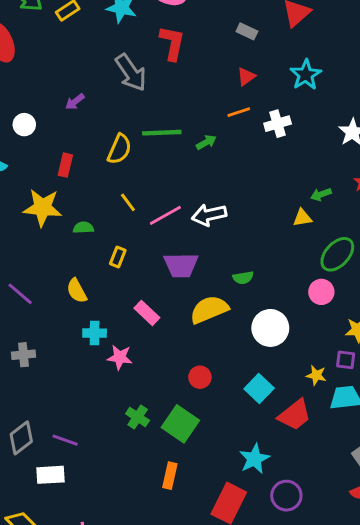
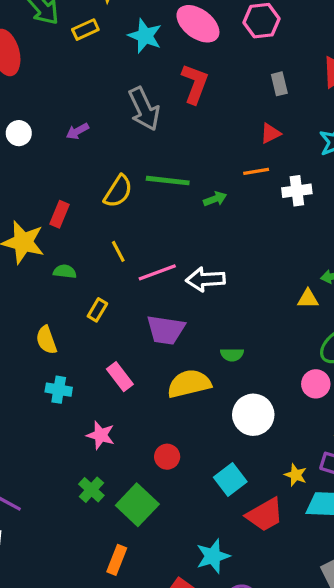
gray rectangle: (247, 31) -> (279, 84), turned 42
white circle: (24, 125) -> (19, 133), moved
red rectangle: (65, 165) -> (59, 214), moved
pink star: (120, 357) -> (101, 435), moved

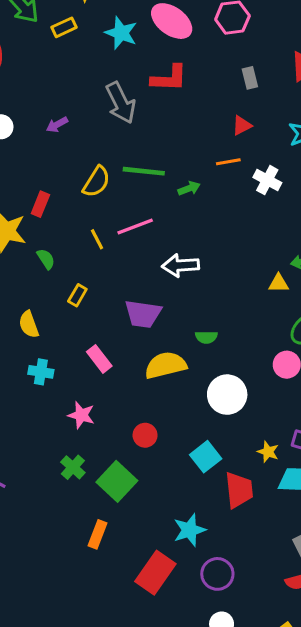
red L-shape: (195, 84) -> (169, 78), turned 72
white cross: (297, 191) -> (267, 180), turned 36
green semicircle: (65, 272) -> (46, 259), turned 50
pink line: (157, 272) -> (135, 226), moved
red trapezoid: (265, 515) -> (239, 490), turned -66

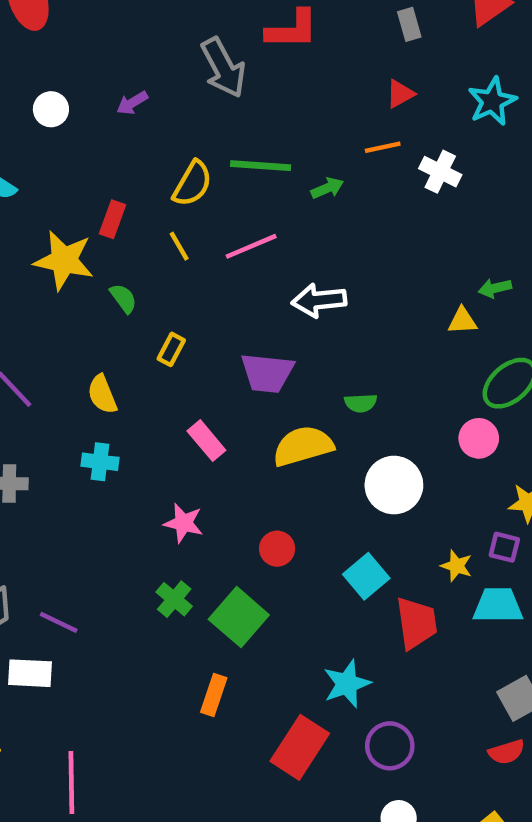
yellow line: (97, 239) -> (179, 246), moved
cyan cross: (41, 372) -> (100, 462), moved

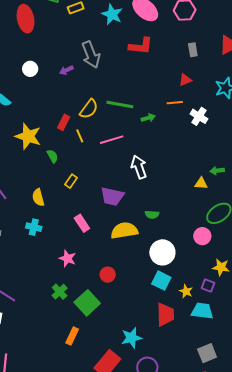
gray arrow: (223, 68) -> (91, 55), moved
red rectangle: (113, 219) -> (64, 122), moved
white arrow: (319, 300) -> (139, 167), turned 70
cyan square: (366, 576) -> (161, 281), moved, turned -30

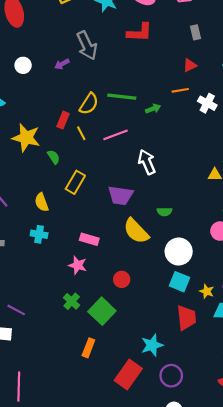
yellow rectangle: (71, 181) -> (75, 182), size x1.5
pink rectangle: (82, 223) -> (89, 239), moved, turned -36
yellow semicircle: (124, 231) -> (136, 231), turned -120

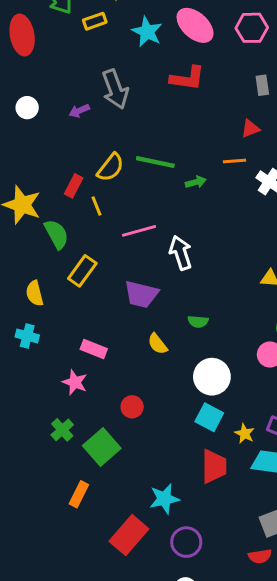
pink line: (116, 135) -> (139, 231), moved
green semicircle: (54, 157) -> (56, 234), size x1.5
yellow semicircle: (136, 231) -> (158, 344), size x0.6

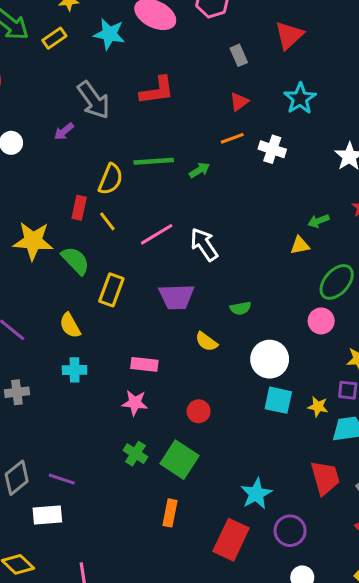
red L-shape: (187, 78) -> (157, 91), moved
red trapezoid: (214, 466) -> (325, 478), moved

